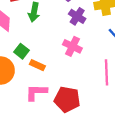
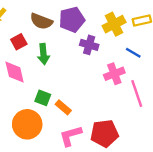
pink cross: (72, 46) -> (114, 74), moved, turned -30
orange rectangle: (37, 65) -> (63, 107), turned 32

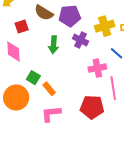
green arrow: (43, 54) -> (54, 45), moved
red pentagon: (104, 133) -> (92, 107), moved

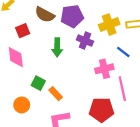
orange circle: (16, 98) -> (22, 105), size x0.6

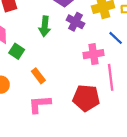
green square: (38, 83) -> (17, 51), moved

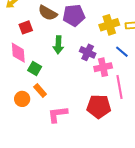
purple cross: (75, 22) -> (88, 52), moved
orange rectangle: (38, 76) -> (40, 91), moved

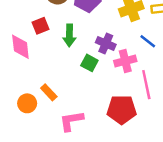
red square: (26, 27) -> (40, 26), moved
green square: (35, 68) -> (89, 63), moved

